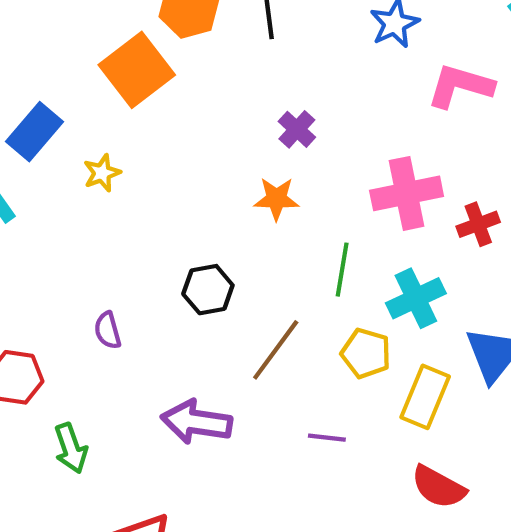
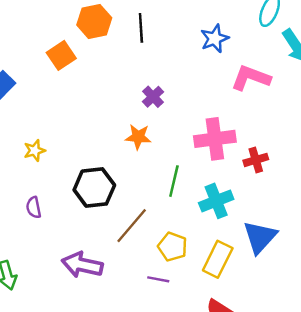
orange square: (137, 70) -> (61, 55), size x0.7
yellow star: (102, 173) -> (35, 151), moved
black hexagon: (208, 290) -> (94, 188), size x1.4
yellow pentagon: (366, 353) -> (173, 247), moved

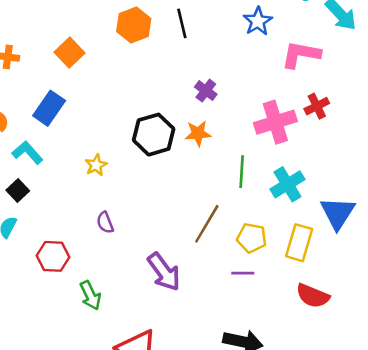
orange square: (61, 55) -> (70, 53), moved
red cross: (256, 160) -> (317, 106), moved
black hexagon: (94, 188) -> (154, 135), moved
purple arrow: (82, 265) -> (164, 272), turned -129

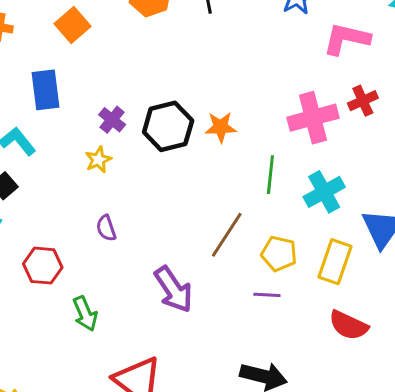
purple cross: (206, 91) -> (112, 120), moved
blue rectangle: (49, 108) -> (45, 90), turned -44

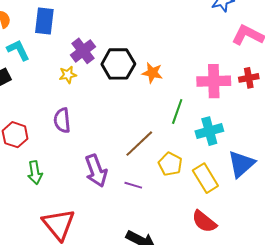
purple cross: (112, 120) -> (83, 51), size x1.4
purple semicircle: (106, 228) -> (62, 120), size x1.4
yellow rectangle: (335, 262) -> (205, 178), turned -64
purple line: (267, 295) -> (133, 185), moved

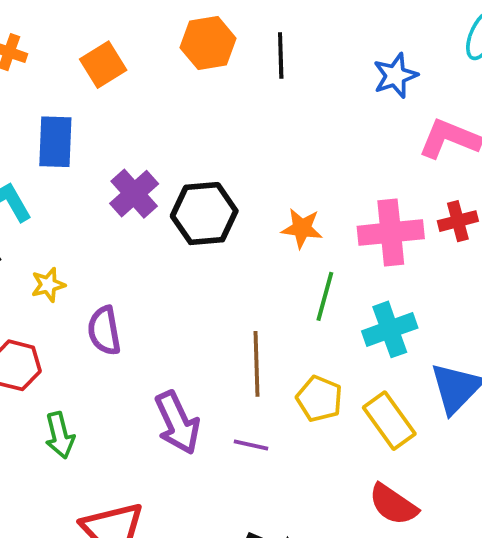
orange star: (152, 73) -> (302, 228), moved
yellow star: (68, 75) -> (48, 285), moved
brown line: (139, 144) -> (257, 364), turned -44

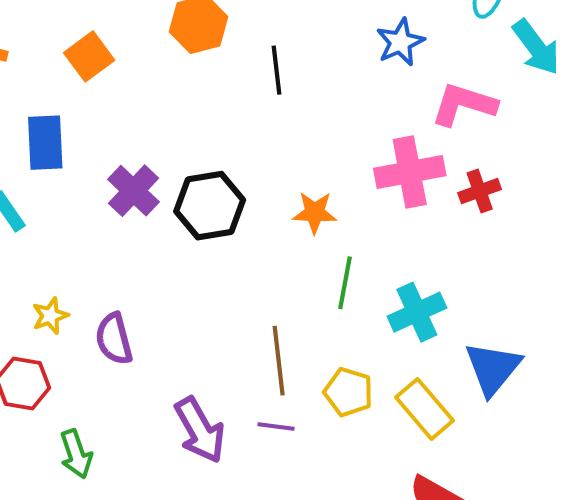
black line: (281, 55) -> (276, 70), moved
pink cross: (391, 232) -> (410, 172), moved
yellow star: (48, 285) -> (50, 316), moved
purple line: (251, 445) -> (276, 426), moved

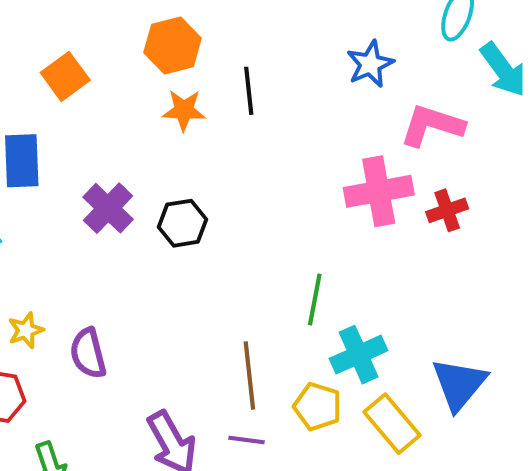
black hexagon: (210, 206) -> (183, 223), size x0.7
orange star: (315, 213) -> (184, 110), moved
cyan cross: (417, 312) -> (359, 355), moved

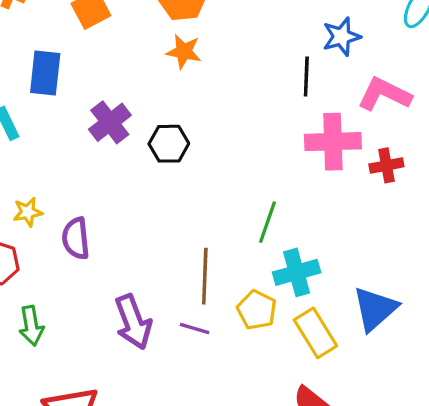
black line: (249, 91) -> (306, 76), moved

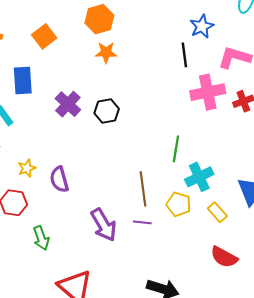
yellow rectangle: (315, 333) -> (217, 212), size x0.7

